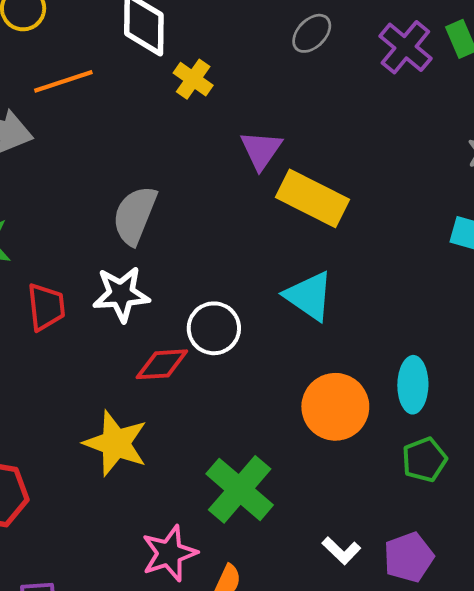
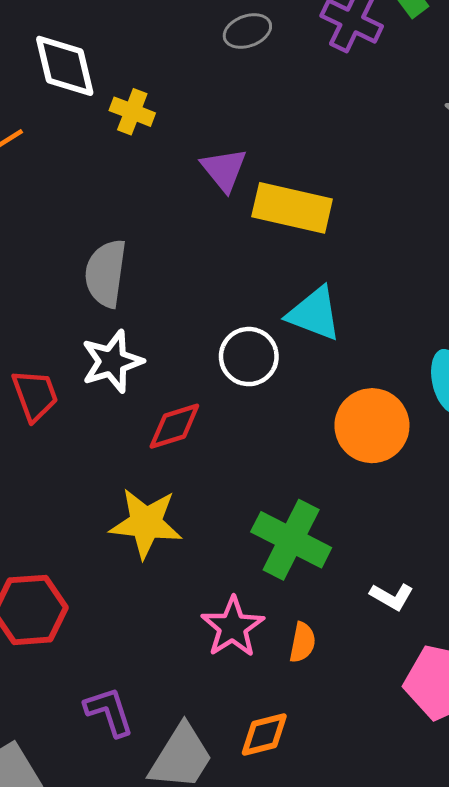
gray ellipse: (312, 33) -> (247, 31), turned 39
white circle: (214, 328) -> (249, 357), moved
white L-shape: (341, 551) -> (392, 597), moved

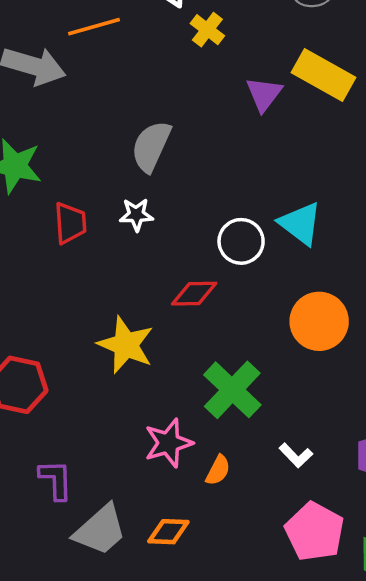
yellow rectangle: (292, 208) -> (323, 75), moved
white star: (112, 361) -> (136, 215), size x0.7
red diamond: (174, 426) -> (194, 294), moved

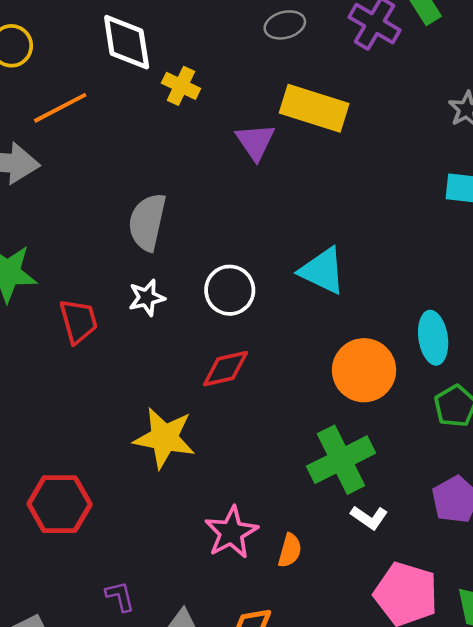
white circle: (241, 241) -> (230, 290), moved
green cross: (232, 390) -> (341, 460), moved, turned 32
purple L-shape: (56, 480) -> (120, 596), size x0.7

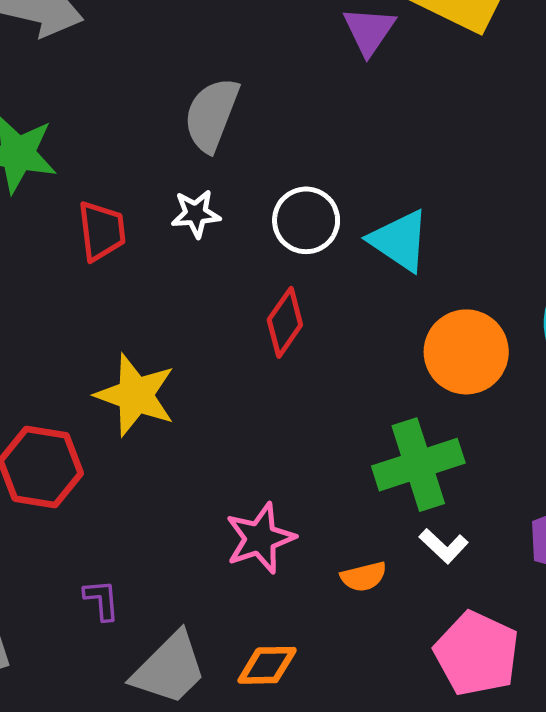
cyan triangle: (322, 271) -> (400, 241), moved
red diamond: (225, 369) -> (285, 322), turned -51
yellow star: (164, 438) -> (135, 395), moved
orange semicircle: (290, 550) -> (364, 577), moved, turned 52

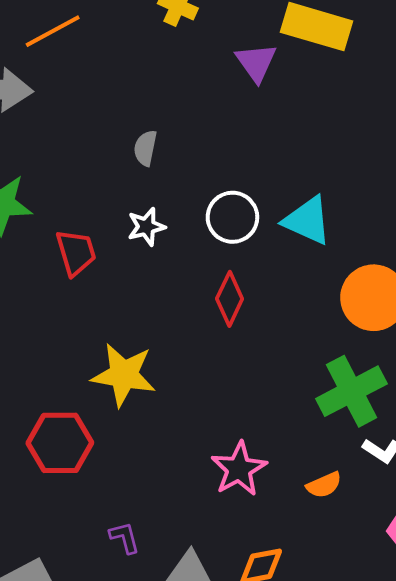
gray semicircle: (211, 115) -> (145, 148), size x0.6

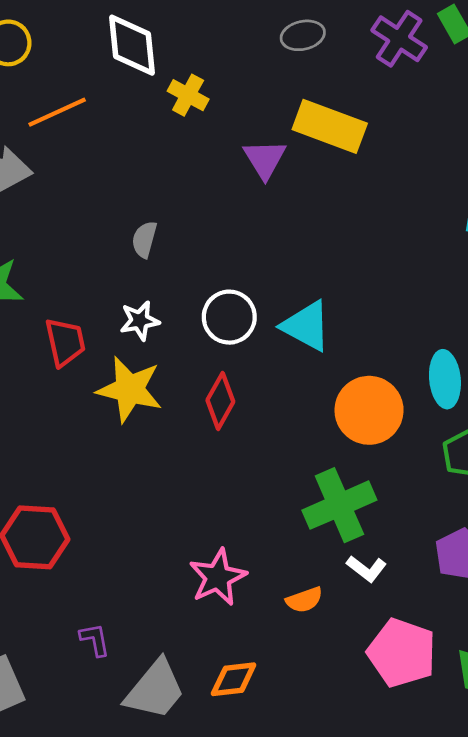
yellow star: (124, 375) -> (130, 389), moved

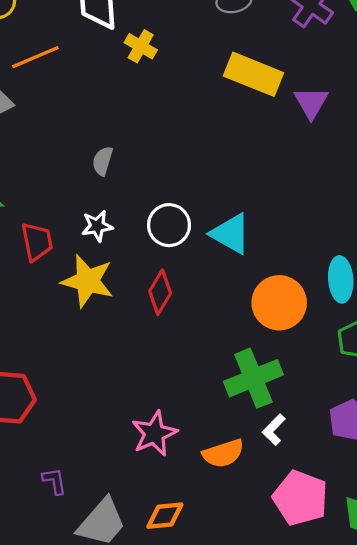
purple triangle: (265, 159) -> (311, 103), moved
white L-shape: (367, 569) -> (274, 430), turned 96
orange semicircle: (304, 600) -> (223, 453), size x1.4

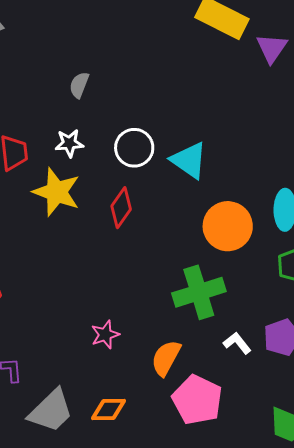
white L-shape: (274, 430) -> (237, 343), moved, turned 92
pink star: (154, 433) -> (105, 335), size x0.7
orange semicircle: (223, 453) -> (166, 358), turned 132
pink pentagon: (300, 498) -> (197, 400), moved

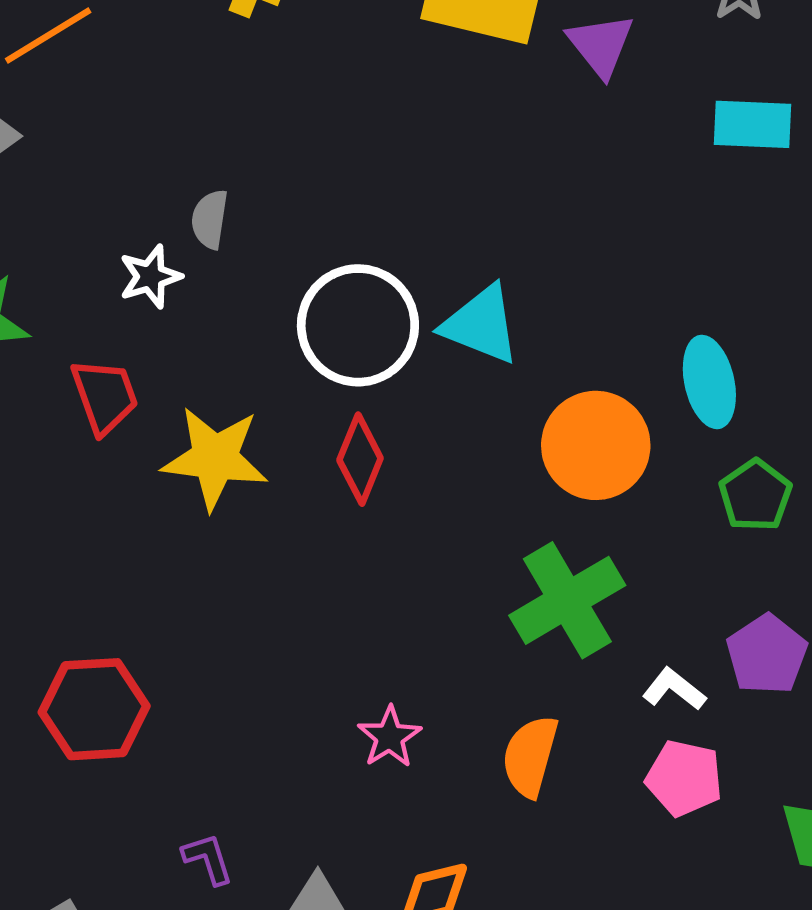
white star: (69, 143) -> (150, 277), moved
white circle: (134, 148) -> (358, 325), size x1.4
pink pentagon: (197, 400) -> (684, 778), moved, size x0.7

